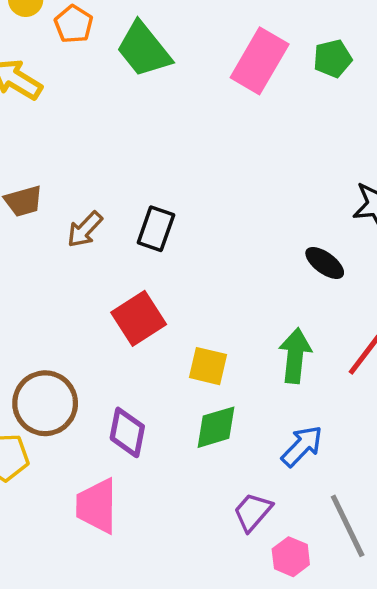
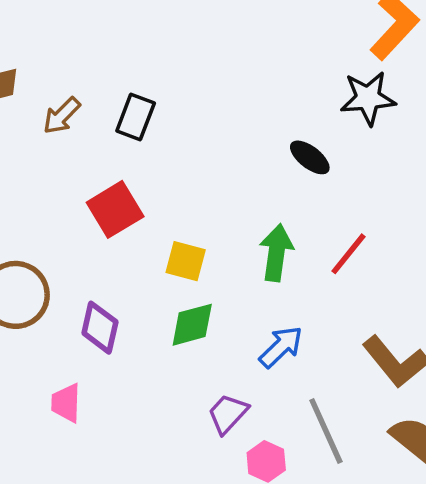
pink trapezoid: (97, 506) -> (66, 403), size x0.7

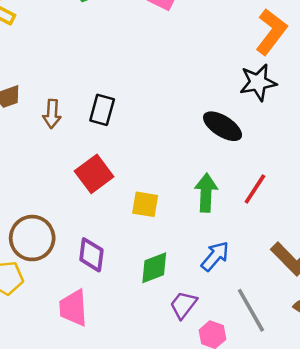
brown arrow: (62, 116) -> (52, 114), turned -36
black ellipse: (310, 157) -> (223, 126), size x1.4
green diamond: (192, 325) -> (154, 268), moved
pink trapezoid: (66, 403) -> (73, 308), size x1.4

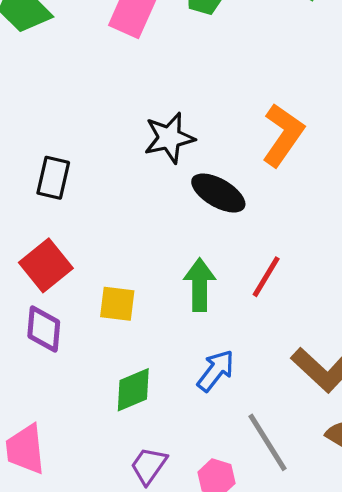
orange L-shape: (271, 32) -> (283, 135), moved
black star: (258, 82) -> (169, 138), moved
purple diamond: (91, 255) -> (44, 329), moved
purple trapezoid: (183, 305) -> (149, 466), moved

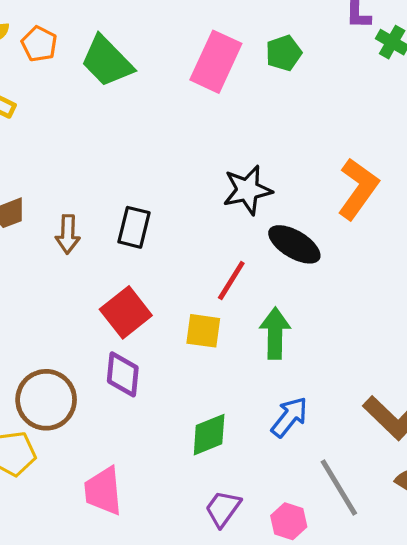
red line: (266, 277) -> (231, 280), moved
yellow square: (117, 304) -> (203, 331), moved

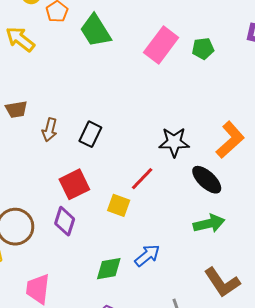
black star: (247, 190) -> (174, 142), moved
black ellipse: (294, 244) -> (207, 180), moved
green arrow: (275, 333) -> (209, 224), moved, turned 64
blue arrow: (289, 417) -> (147, 255), moved

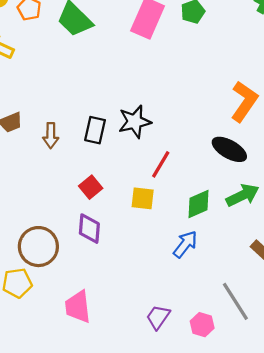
black star: (174, 142) -> (135, 122), moved
red square: (74, 184) -> (91, 187), size x0.7
green diamond: (109, 269) -> (199, 204), moved

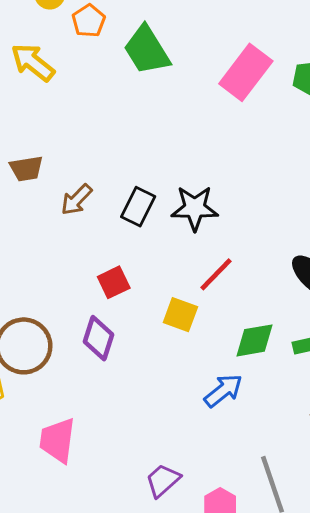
brown arrow: (51, 136) -> (76, 200), turned 30

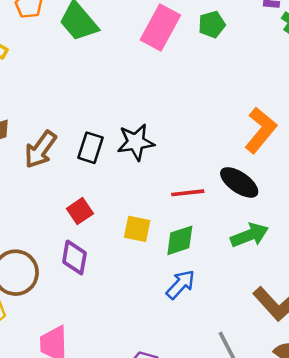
brown arrow: (76, 200) -> (40, 149), size x1.4
red line: (216, 274) -> (188, 193), moved, turned 48
green diamond: (254, 340) -> (180, 240), moved

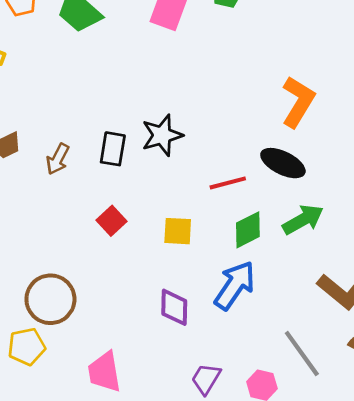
brown arrow: (40, 149) -> (58, 159), size x0.7
green diamond: (180, 240) -> (248, 230), moved
purple diamond: (74, 257) -> (174, 307), moved
blue arrow: (180, 284) -> (235, 285), size x1.4

